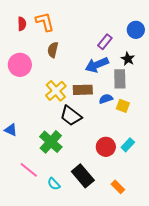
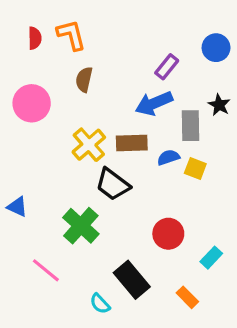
black star: (128, 59) -> (219, 105), moved
cyan rectangle: (128, 145) -> (211, 258), moved
cyan semicircle: (54, 184) -> (100, 304), moved

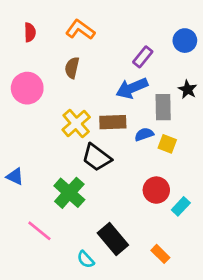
orange L-shape: (71, 35) -> (80, 30), moved, turned -40
red circle: (168, 234) -> (156, 190), moved
cyan rectangle: (211, 258) -> (181, 206), moved

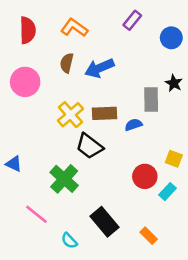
red semicircle: (30, 32) -> (28, 30), size x1.5
purple rectangle: (143, 57) -> (132, 20), moved
blue arrow: (132, 88) -> (99, 68), moved
yellow square: (167, 144) -> (174, 159), moved
cyan semicircle: (86, 259) -> (69, 241), moved

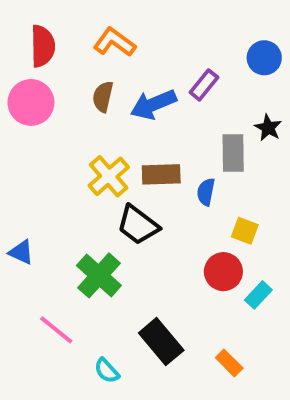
purple rectangle: (132, 20) -> (204, 85), moved
pink circle: (25, 82) -> (31, 102), moved
blue semicircle: (133, 125) -> (206, 192), turned -60
yellow square: (174, 159) -> (245, 231), moved

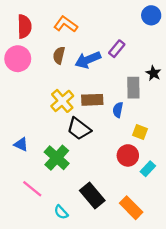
blue circle: (264, 58) -> (151, 15), moved
blue triangle: (21, 252) -> (21, 144), moved
orange rectangle: (229, 363) -> (131, 208), size x1.5

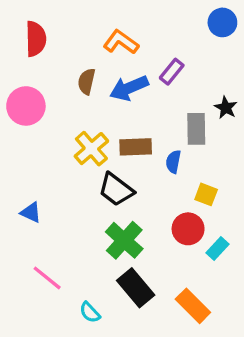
orange L-shape: (66, 24) -> (121, 42), moved
pink circle: (18, 59) -> (26, 106), moved
green cross: (57, 158) -> (124, 240), moved

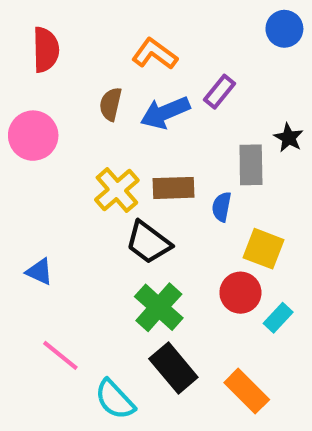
yellow square: (206, 194) -> (263, 249), size x1.4
cyan semicircle: (90, 312) -> (115, 399), size x1.5

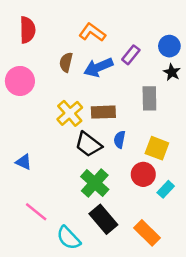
blue circle: (284, 29) -> (169, 46), moved
black star: (289, 138) -> (172, 72), moved
blue semicircle: (222, 207) -> (120, 139), moved

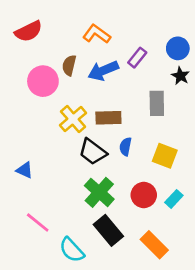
red semicircle: (27, 30) -> (29, 31), turned 65
pink circle: (20, 81) -> (43, 81), moved
red circle: (143, 174) -> (144, 195), moved

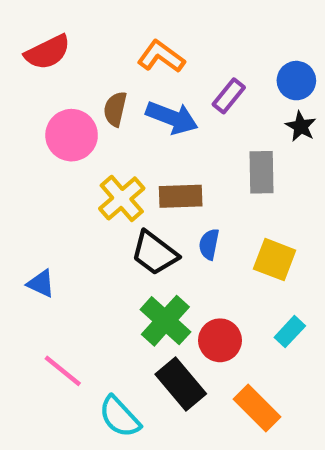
blue arrow: (103, 71) -> (172, 118), turned -136
red circle: (144, 195) -> (220, 340), moved

